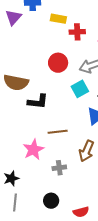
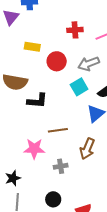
yellow rectangle: (58, 19) -> (32, 47), moved
pink star: (33, 150) -> (34, 149), turned 30

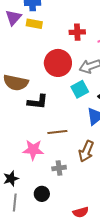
yellow rectangle: (32, 47) -> (34, 24), moved
red circle: (57, 61) -> (58, 63), size x1.4
black circle: (53, 199) -> (42, 194), moved

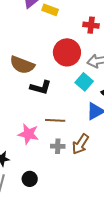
cyan square: (80, 89) -> (84, 82), turned -30
gray cross: (59, 168) -> (58, 146), moved

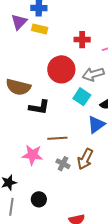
gray cross: (58, 146) -> (63, 164), turned 32

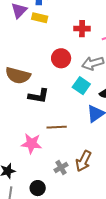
red circle: (61, 69) -> (61, 58), size x0.7
brown arrow: (85, 159) -> (83, 161), moved
gray cross: (63, 164) -> (61, 167), moved, turned 32

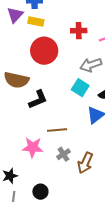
red circle: (61, 58) -> (44, 51), moved, size x1.4
black L-shape: (39, 96) -> (38, 100), turned -30
gray cross: (61, 167) -> (63, 154), moved

